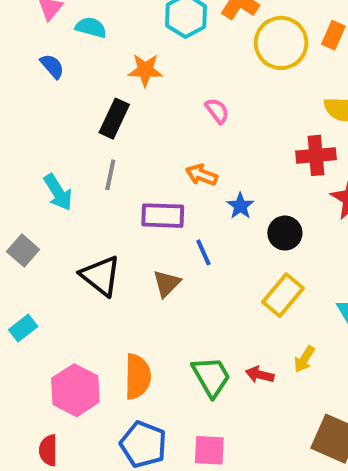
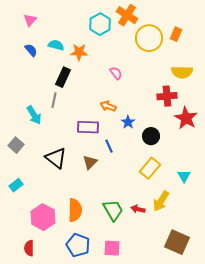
cyan semicircle: (91, 27) -> (56, 45), moved
gray line: (110, 175) -> (54, 100), moved
yellow arrow: (304, 359) -> (161, 201), size x1.5

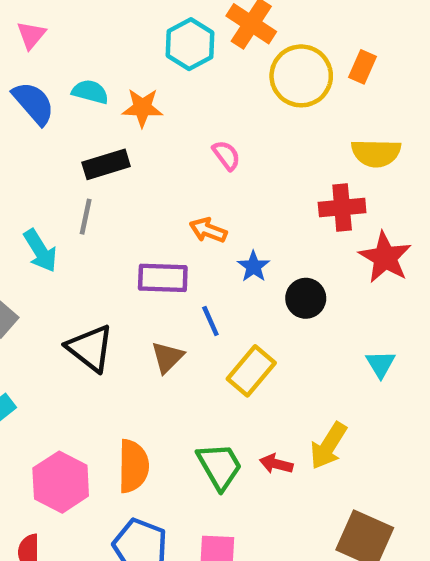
blue semicircle: (31, 50) -> (33, 103), size x1.5
black rectangle: (63, 77) -> (106, 164), turned 48
yellow rectangle: (150, 168) -> (251, 371), moved
cyan triangle: (184, 176) -> (381, 364), moved

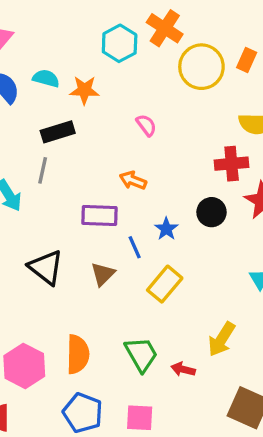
blue star: (254, 267) -> (166, 229), moved
black circle: (306, 298) -> (212, 212), moved
red arrow: (276, 464) -> (183, 369), moved

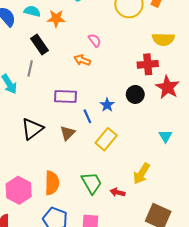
black rectangle: (58, 132) -> (39, 45), turned 72
orange arrow: (133, 180) -> (82, 60), moved
black triangle: (46, 267) -> (32, 129), turned 45

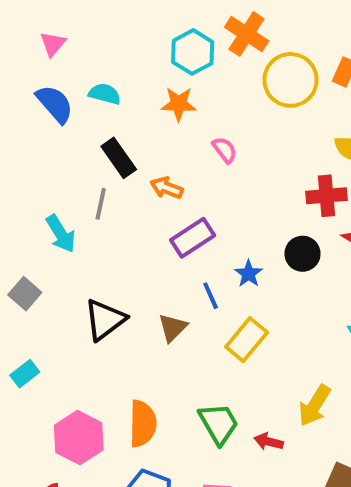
orange star: (56, 18) -> (179, 104), moved
orange arrow: (82, 60) -> (167, 188), moved
purple rectangle: (66, 97) -> (193, 238), moved, turned -35

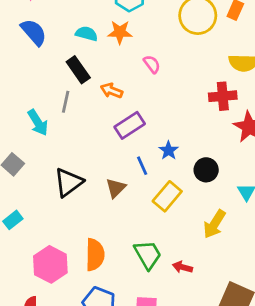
cyan semicircle: (105, 94) -> (87, 34), moved
black circle: (303, 254) -> (206, 170), moved
yellow arrow: (314, 406) -> (214, 224), moved

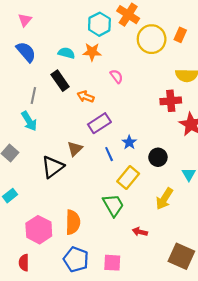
gray line: (66, 102) -> (33, 96), moved
brown triangle: (116, 188) -> (75, 149), moved
green trapezoid: (148, 255) -> (113, 205), moved

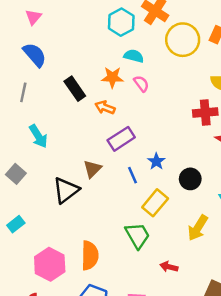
orange star: (92, 52) -> (112, 77), moved
cyan semicircle: (66, 53) -> (134, 56), moved
gray line: (33, 96) -> (23, 92), moved

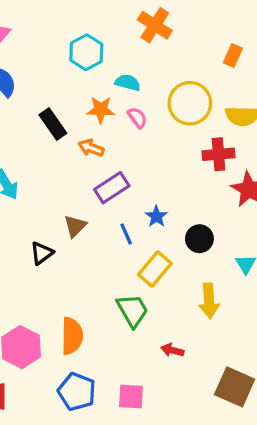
cyan hexagon: (121, 22) -> (86, 52), moved
yellow circle: (183, 40) -> (190, 103), moved
black triangle: (66, 190) -> (42, 253), size x0.7
yellow arrow: (198, 228) -> (209, 301), turned -36

